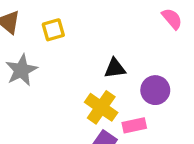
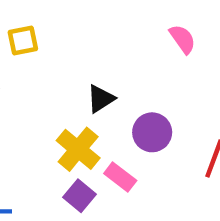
black triangle: (115, 68) -> (101, 99), turned -30
pink rectangle: (134, 125) -> (120, 177), turned 45

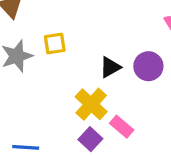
yellow square: (23, 40) -> (55, 44), moved
purple circle: (152, 132) -> (148, 66), moved

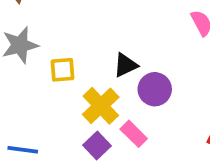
yellow square: (55, 44) -> (62, 70), moved
purple circle: (148, 66) -> (155, 89), moved

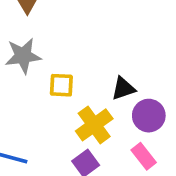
pink rectangle: (134, 134) -> (144, 156), moved

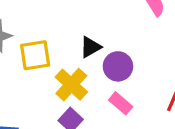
yellow square: (61, 85) -> (35, 55), size x1.4

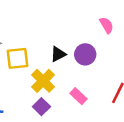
purple circle: (118, 66) -> (85, 54), moved

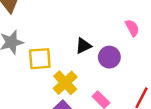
black triangle: (58, 54) -> (83, 46), moved

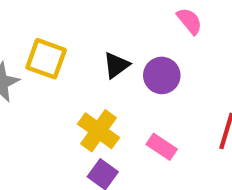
yellow square: (40, 59) -> (46, 59), moved, turned 35

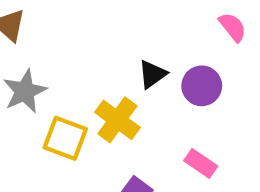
yellow square: (46, 59) -> (65, 138), moved
yellow cross: (99, 131) -> (117, 120), moved

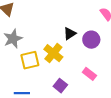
yellow square: (65, 138) -> (30, 60), turned -36

